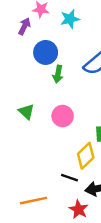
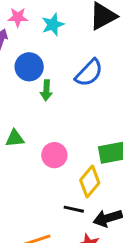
green triangle: (26, 112) -> (15, 138), turned -42
pink circle: (63, 116) -> (54, 155), moved

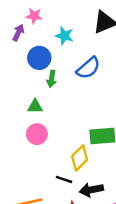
cyan star: (53, 25) -> (64, 36), moved, turned 30
green triangle: (15, 138) -> (35, 106), moved
pink circle: (54, 155) -> (37, 134), moved

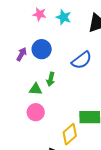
purple arrow: (18, 33) -> (22, 54), moved
cyan star: (64, 36) -> (64, 17), moved
green arrow: (51, 79) -> (51, 79), moved

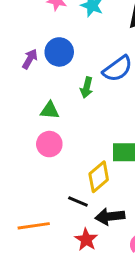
green arrow: (51, 79) -> (87, 87), moved

